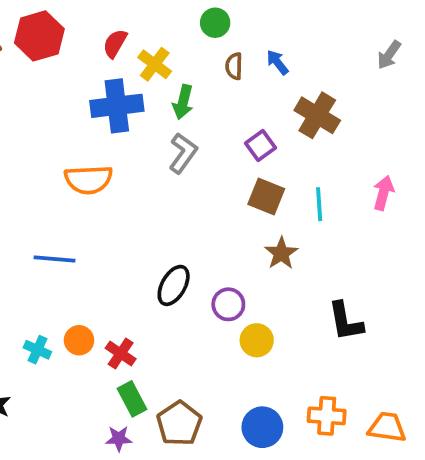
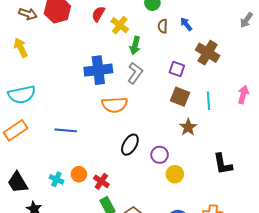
blue cross: (117, 106) -> (98, 70), moved
purple square: (260, 146) -> (177, 69), turned -35
orange semicircle: (88, 180) -> (115, 105), moved

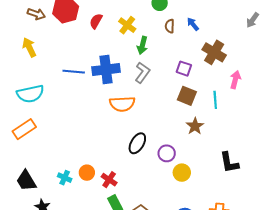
red semicircle: (98, 14) -> (96, 21), moved
pink arrow: (243, 95) -> (235, 80), moved
blue line: (66, 130) -> (74, 72), moved

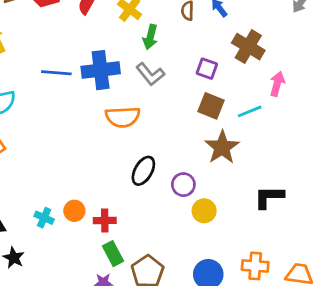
gray L-shape: (142, 73) -> (150, 74), turned 105
cyan line: (215, 100) -> (250, 111), turned 72
brown star: (195, 126) -> (222, 147), size x1.4
black L-shape: (229, 162) -> (269, 197), turned 100
red cross: (109, 180) -> (105, 220), turned -35

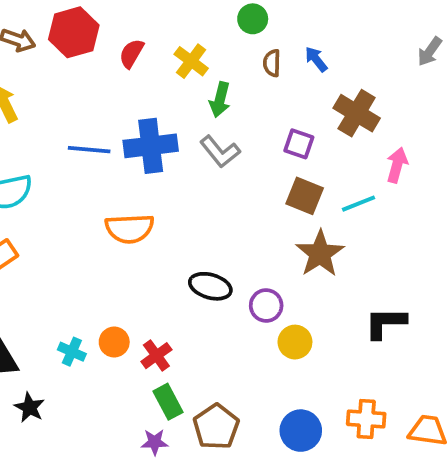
orange semicircle: (123, 117) -> (130, 229), moved
black ellipse: (143, 171) -> (210, 286), turned 76
red cross: (105, 220) -> (156, 356), turned -35

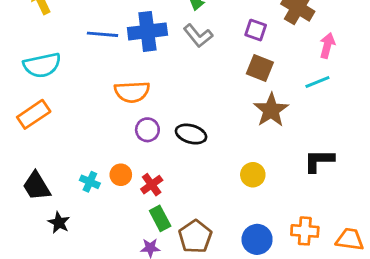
cyan line: (358, 204) -> (317, 82), moved
purple circle: (266, 305) -> (147, 130), moved

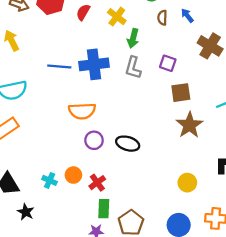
purple square: (256, 30) -> (168, 63), moved
gray L-shape: (198, 36) -> (133, 68), turned 55
brown square: (260, 68) -> (181, 93), turned -30
yellow circle: (253, 175) -> (187, 183), moved
green rectangle: (160, 218) -> (104, 209), turned 30

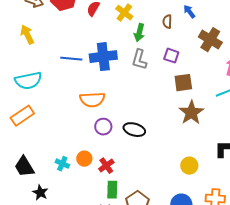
brown semicircle: (162, 18) -> (167, 22), moved

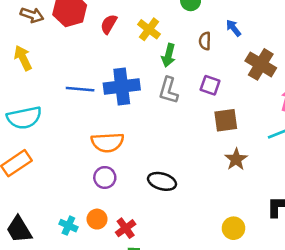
brown star: (191, 113) -> (236, 159), size x0.7
purple circle: (103, 127) -> (105, 177), moved

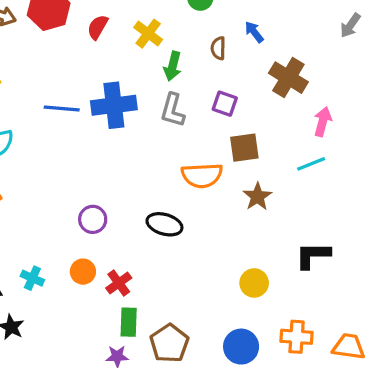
orange semicircle: (107, 142) -> (202, 175), moved
cyan cross: (68, 226) -> (32, 278), moved

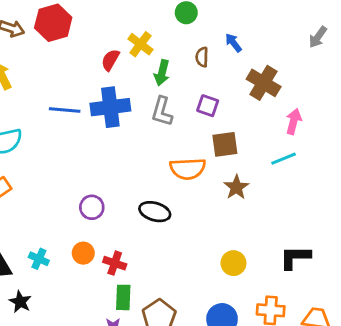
red semicircle: (98, 27) -> (110, 60), moved
black L-shape: (313, 255) -> (295, 257), moved
red cross: (119, 283) -> (115, 263), turned -35

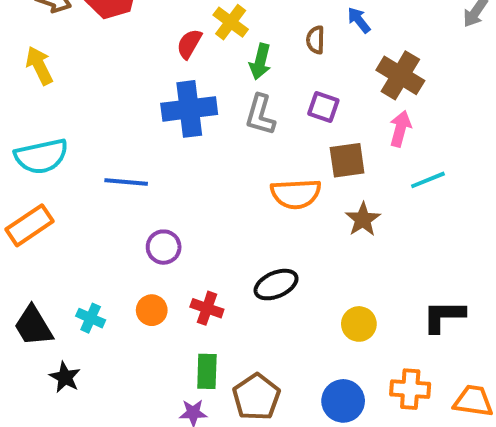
blue line: (65, 110) -> (126, 182), moved
pink arrow: (294, 121) -> (400, 129), moved
black ellipse: (155, 212) -> (276, 285), moved, turned -40
red cross: (115, 263) -> (207, 308), moved

